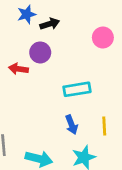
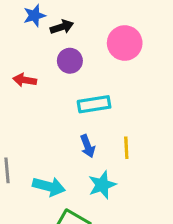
pink circle: (103, 38) -> (125, 43), size x1.4
purple circle: (40, 52) -> (70, 61), moved

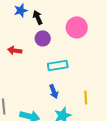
black arrow: (62, 27) -> (38, 17), turned -96
yellow line: (126, 148) -> (86, 97), moved

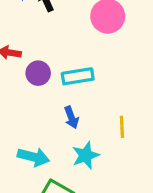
purple circle: (43, 38) -> (38, 73), moved

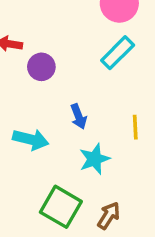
cyan rectangle: (78, 76) -> (118, 53), moved, turned -36
cyan arrow: (33, 157) -> (31, 139), moved

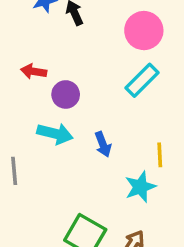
cyan arrow: (31, 139) -> (55, 134), moved
cyan star: (95, 159) -> (140, 187), moved

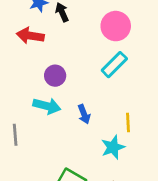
red arrow: (34, 71) -> (30, 36), moved, size x1.4

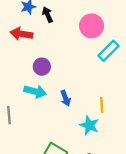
cyan rectangle: (114, 65) -> (108, 51), moved
cyan star: (113, 147) -> (89, 125), turned -30

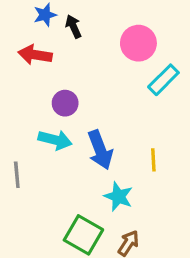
blue arrow: (66, 98) -> (100, 150), size x1.6
cyan star: (89, 125) -> (118, 196), moved

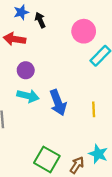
purple circle: (65, 103) -> (26, 70), moved
cyan star: (118, 196) -> (98, 154), moved

